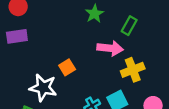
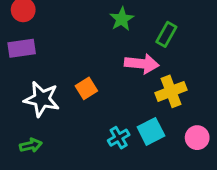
white star: (43, 88) -> (42, 99), moved

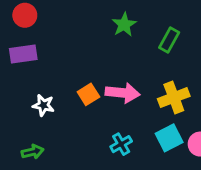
pink arrow: (142, 64) -> (123, 93), moved
white star: (42, 99) -> (43, 105), size x0.6
cyan square: (151, 131) -> (169, 138), moved

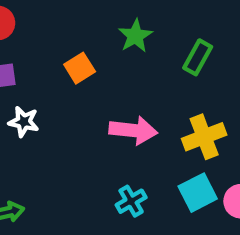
orange square: (88, 94) -> (80, 68), moved
white star: (43, 105) -> (24, 122), moved

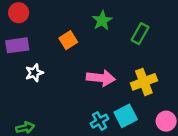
white star: (24, 122) -> (34, 73), turned -30
cyan square: (198, 193) -> (126, 116), moved

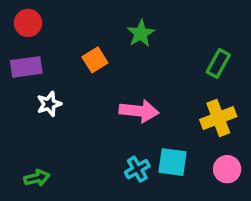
green rectangle: (140, 34) -> (218, 63), moved
yellow cross: (144, 82) -> (218, 118), moved
cyan square: (126, 116) -> (172, 162), turned 35

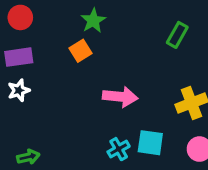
green star: (141, 33) -> (93, 21), moved
green rectangle: (218, 63) -> (177, 35), moved
white star: (49, 104) -> (19, 90), moved

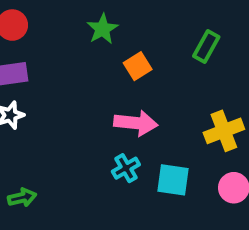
orange square: (81, 51) -> (138, 66), moved
cyan cross: (119, 149) -> (126, 168), moved

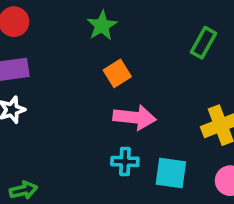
orange square: (138, 66) -> (117, 73), moved
cyan cross: (126, 168) -> (125, 161), turned 32

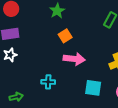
cyan cross: (125, 161) -> (48, 82), moved

